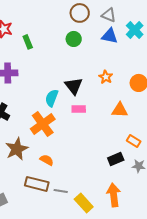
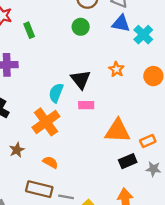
cyan cross: (135, 30) -> (143, 35), moved
orange triangle: (120, 110) -> (118, 131), moved, size x1.4
orange rectangle: (134, 141) -> (148, 141), turned -56
brown star: (17, 149) -> (17, 150), size x0.6

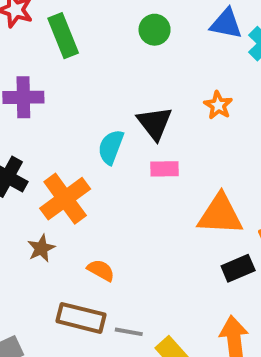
green rectangle: (29, 30) -> (63, 36), size x1.5
orange cross: (46, 122) -> (65, 199), moved

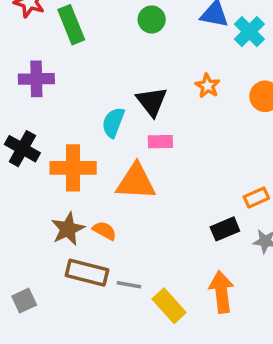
orange cross: (65, 199) -> (73, 168), turned 36
orange triangle: (220, 215) -> (136, 182), moved
brown star: (41, 248) -> (68, 229), moved, size x1.4

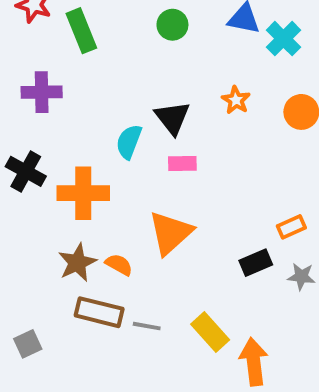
orange triangle: (136, 182) -> (170, 233), moved, turned -45
orange arrow: (221, 292) -> (254, 362), moved
yellow rectangle: (169, 306) -> (210, 332), moved

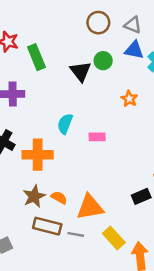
green circle: (172, 25) -> (103, 61), moved
black triangle: (172, 118) -> (80, 71), moved
orange triangle: (170, 233) -> (90, 207), moved, turned 32

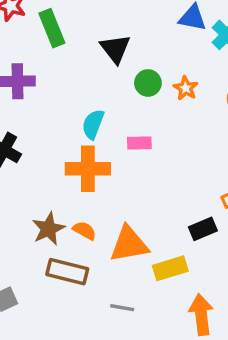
green circle: (103, 61) -> (148, 83), moved
orange cross: (38, 155) -> (88, 169), moved
gray line: (76, 234) -> (122, 308), moved
yellow rectangle: (114, 238) -> (170, 268), moved, turned -65

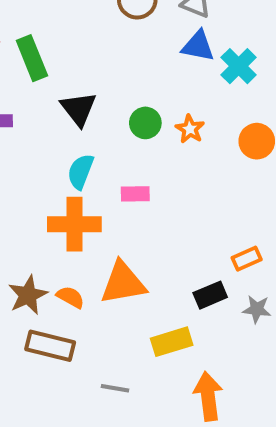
black triangle: (115, 49) -> (79, 109), moved
orange triangle: (129, 244) -> (123, 283), moved

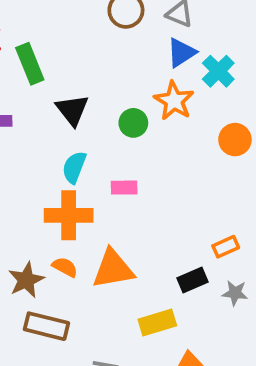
blue triangle: (198, 46) -> (181, 53), turned -44
orange star: (190, 129) -> (174, 101), moved, size x1.5
orange semicircle: (70, 297) -> (65, 267), moved

